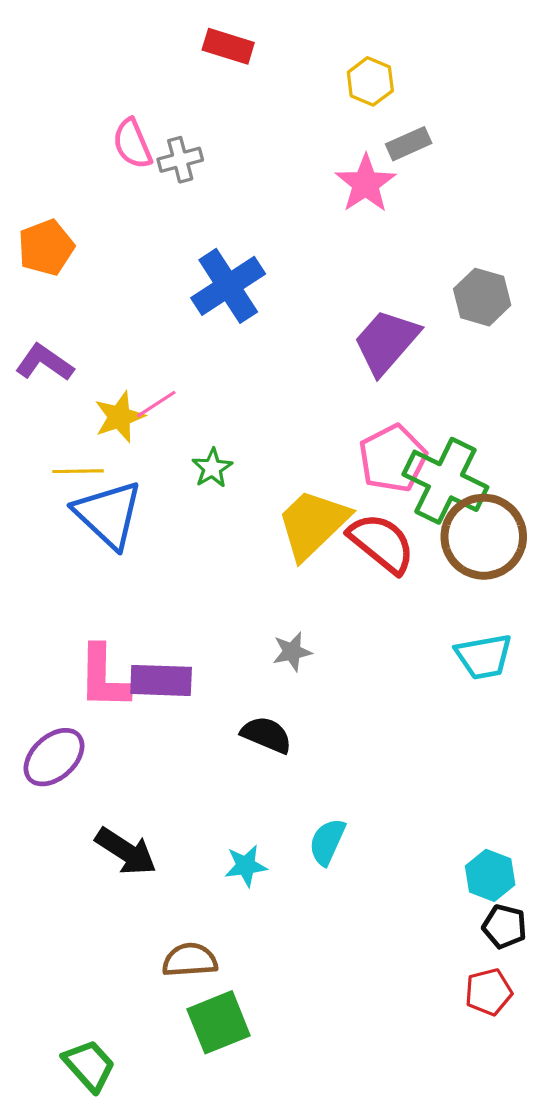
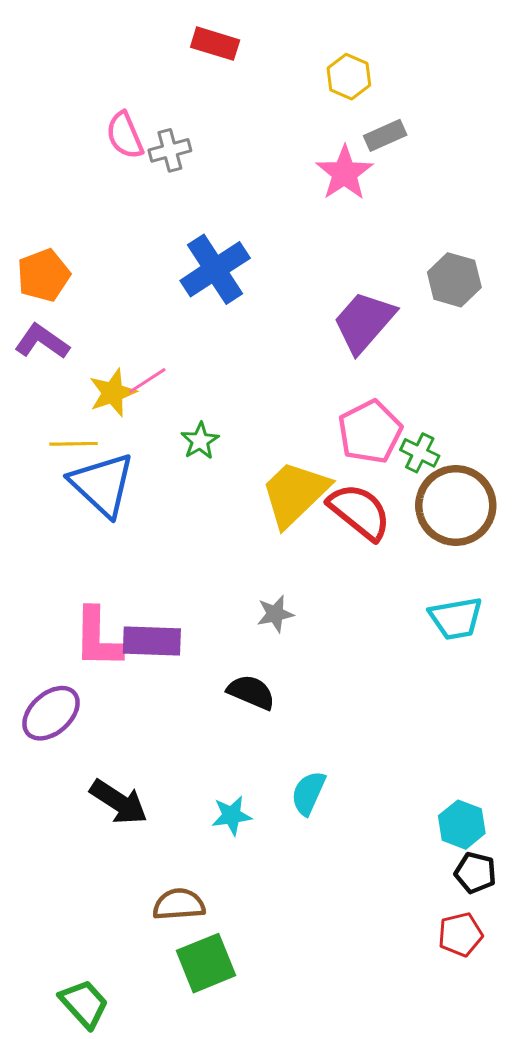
orange pentagon: (46, 248) -> (43, 275), moved
green cross: (445, 481) -> (420, 453), size x0.5

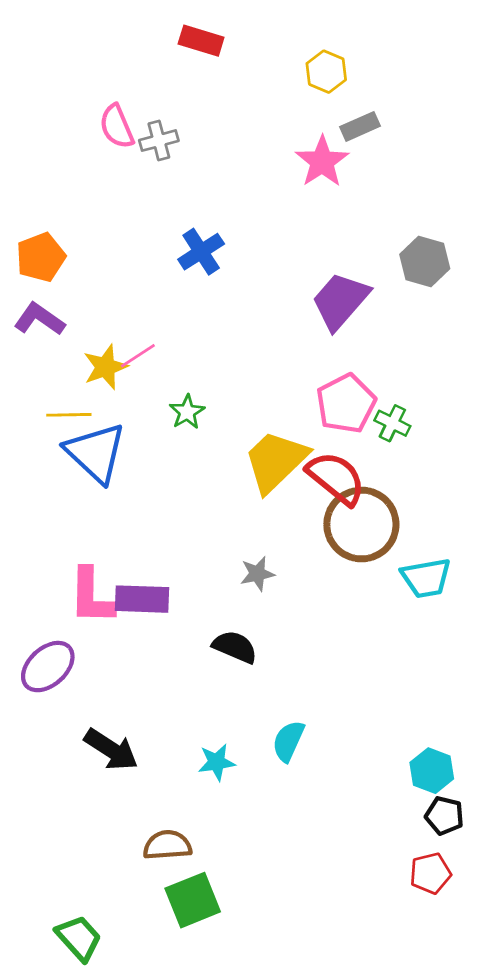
blue cross: (215, 269) -> (201, 252), size x0.7
brown circle: (456, 506) -> (361, 524), moved

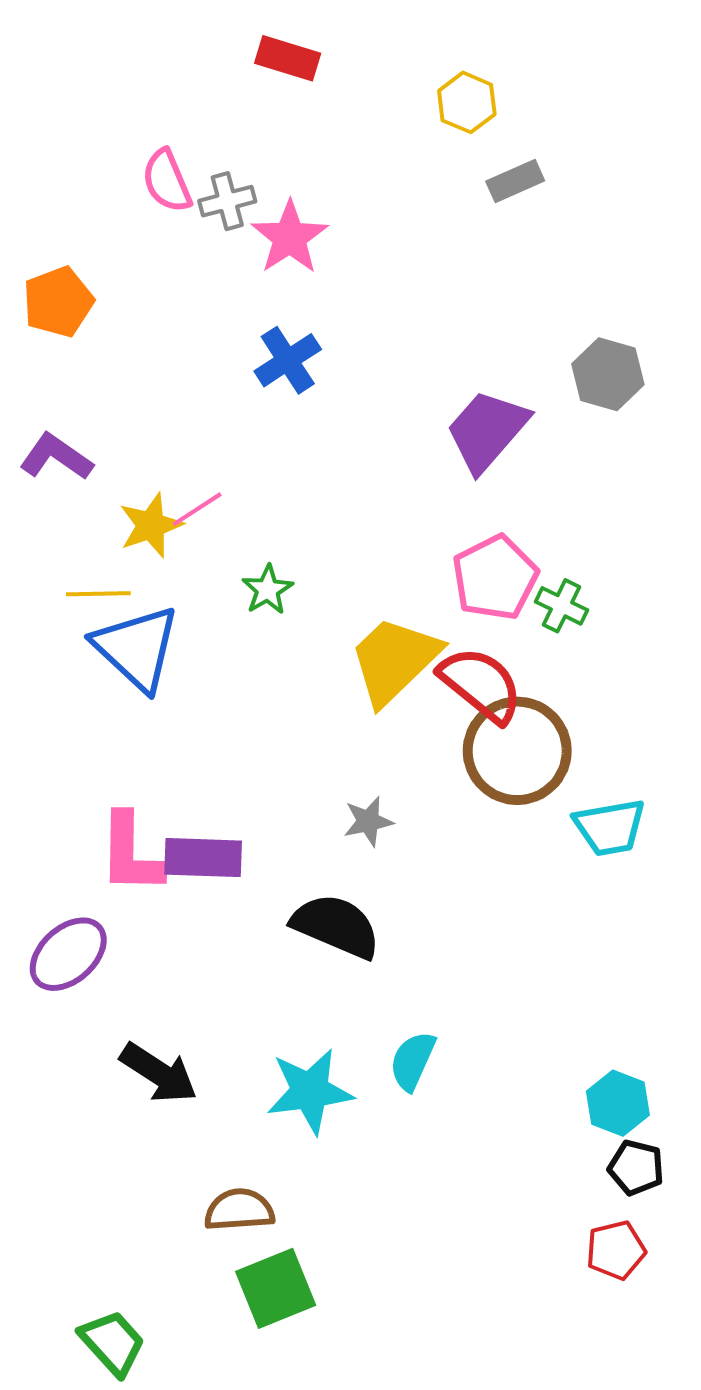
pink star: (322, 162) -> (290, 237), moved
orange pentagon: (41, 257) -> (58, 302), moved
black semicircle: (235, 647) -> (336, 926), size x1.4
cyan star: (217, 762) -> (310, 1091), size x1.6

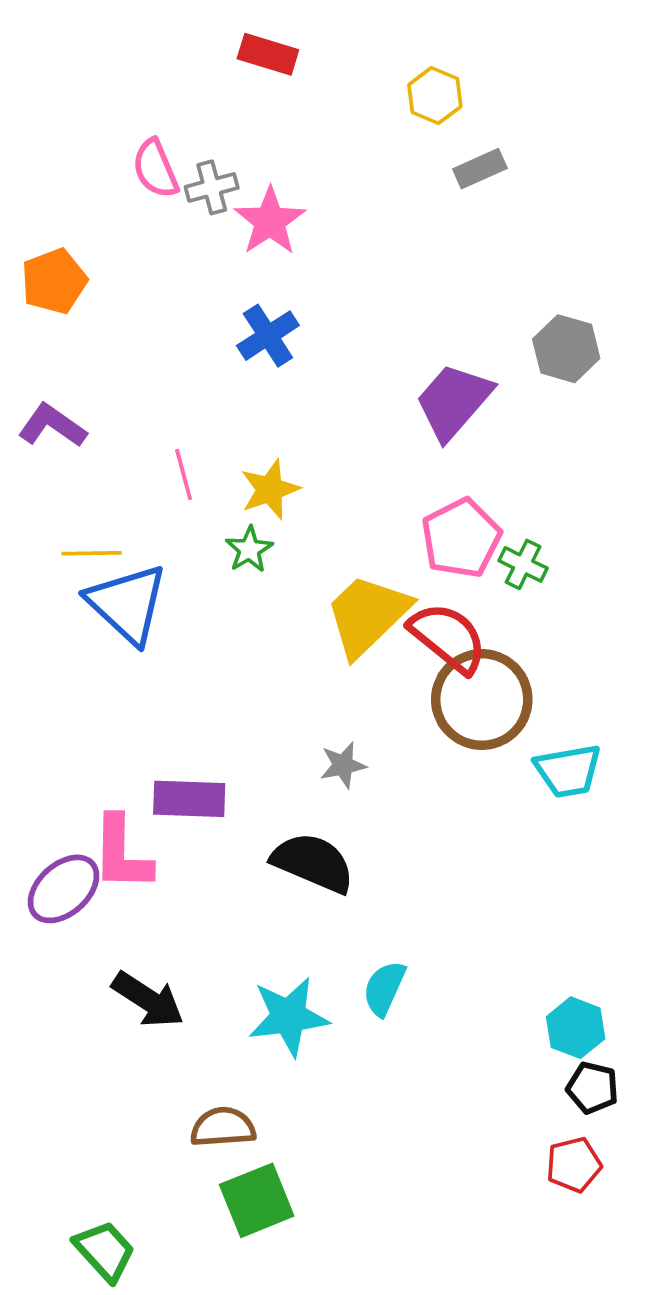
pink line: (197, 509) -> (184, 474), turned -72
yellow star: (151, 525) -> (270, 489), moved
pink L-shape: (131, 854) -> (122, 853), moved

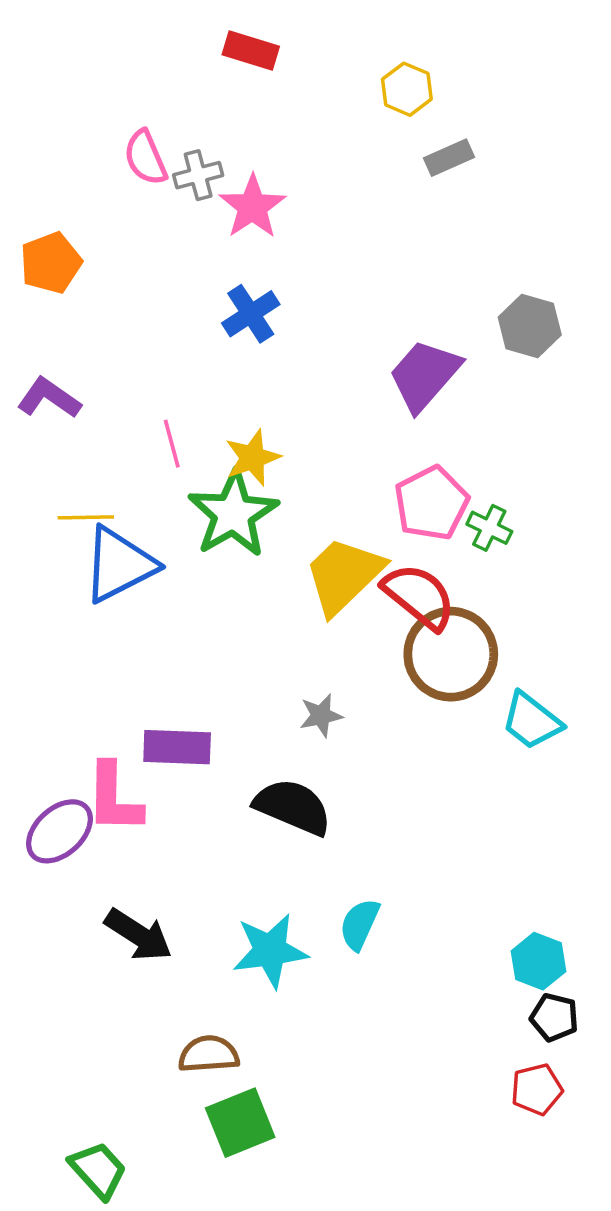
green star: (249, 549) -> (233, 514), size x2.0
blue triangle: (127, 604) -> (119, 565), turned 50
cyan trapezoid: (568, 771) -> (531, 721), turned 48

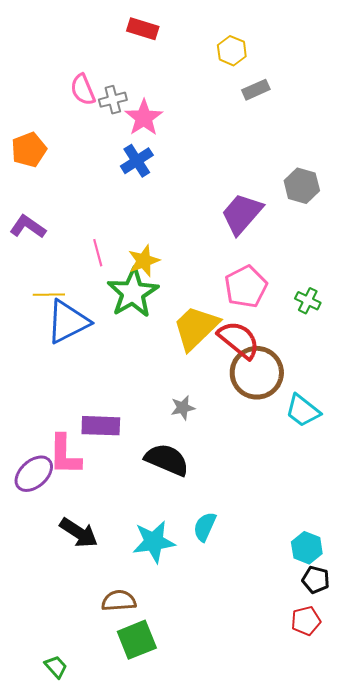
blue cross: (251, 314) -> (137, 161), moved
green cross: (489, 528) -> (308, 301), moved
green trapezoid: (98, 1170) -> (56, 667), size x0.7

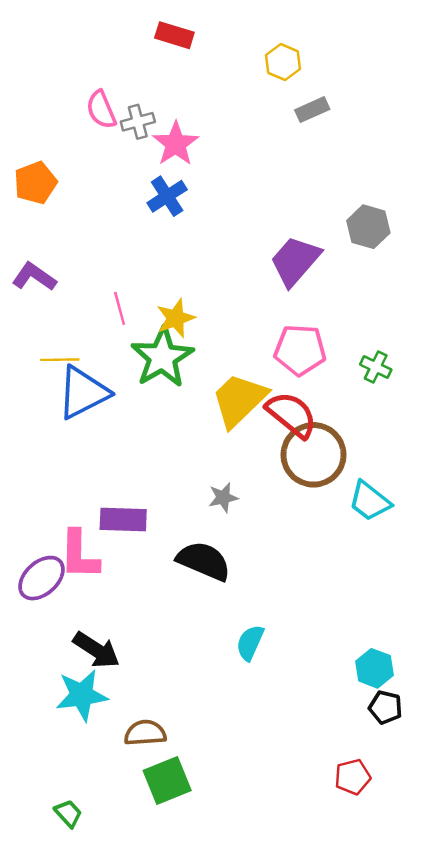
pink pentagon: (246, 287) -> (300, 350), turned 30
cyan star: (154, 542) -> (82, 695), moved
red pentagon: (306, 621) -> (353, 777), moved

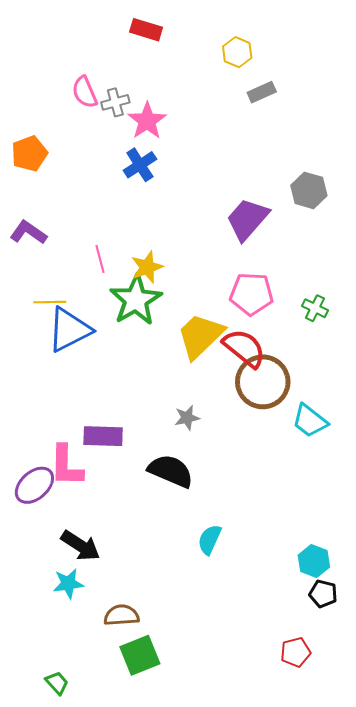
cyan star: (82, 695) -> (68, 584), size x0.7

